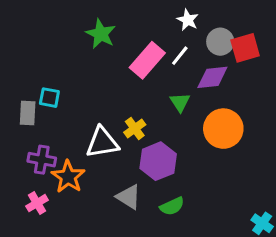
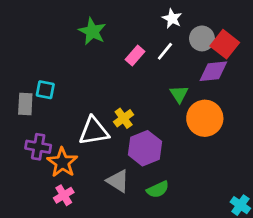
red square: (245, 48) -> (225, 44), turned -36
pink rectangle: (147, 60) -> (135, 56), size x0.6
purple diamond: (212, 77) -> (213, 71), moved
green triangle: (180, 102) -> (179, 94), moved
pink cross: (37, 203) -> (64, 195), moved

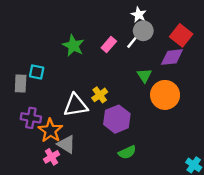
green star: (92, 31) -> (73, 46), moved
gray circle: (202, 38) -> (143, 31), moved
gray triangle: (118, 181) -> (66, 144), moved

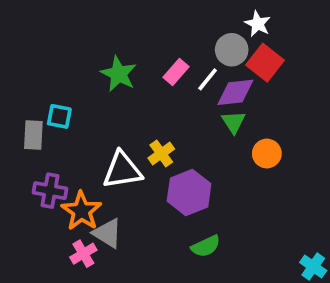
white star: (139, 15) -> (258, 24), moved
red square: (181, 35) -> (265, 63), moved
white line: (133, 41) -> (208, 79), moved
purple diamond: (172, 57) -> (235, 92), moved
orange circle: (165, 95) -> (267, 154), size x0.6

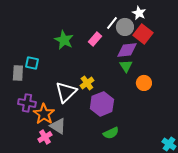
white line: (208, 79) -> (112, 23), moved
white triangle: (122, 170) -> (66, 92), turned -35

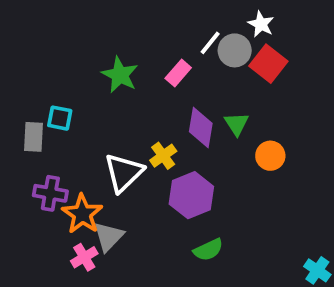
purple diamond: (127, 50) -> (201, 127), moved, turned -75
gray triangle: (58, 126) -> (109, 237), turned 42

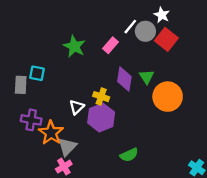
yellow cross: (163, 156) -> (101, 97), turned -35
orange circle: (270, 156) -> (168, 97), size x1.6
white triangle: (124, 173) -> (77, 107), size x0.6
purple hexagon: (191, 195) -> (101, 118), moved
pink cross: (84, 257) -> (64, 167), moved

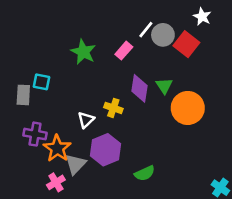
white star: (162, 15) -> (202, 17), moved
purple hexagon: (101, 118) -> (106, 150), moved
pink cross: (64, 167) -> (56, 182), moved

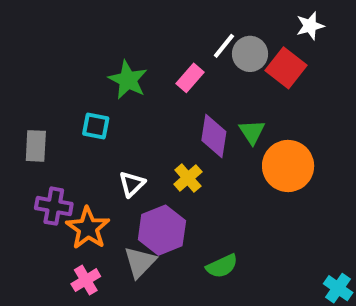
white star: (202, 17) -> (310, 26), turned 30
cyan square: (42, 82) -> (96, 126), moved
yellow cross: (113, 108) -> (188, 178), moved, turned 30
gray triangle: (75, 164) -> (140, 262), moved

